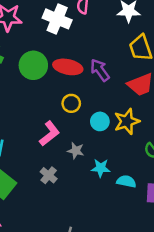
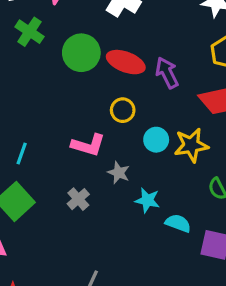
pink L-shape: (50, 134) -> (88, 145), turned 45

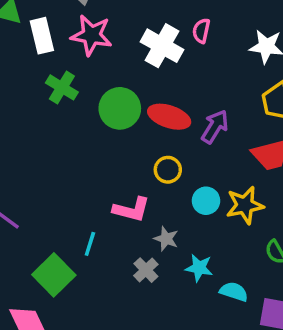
purple arrow: (167, 73) -> (215, 127), turned 60
cyan line: (22, 154) -> (90, 244), moved
gray cross: (78, 199) -> (146, 270), moved

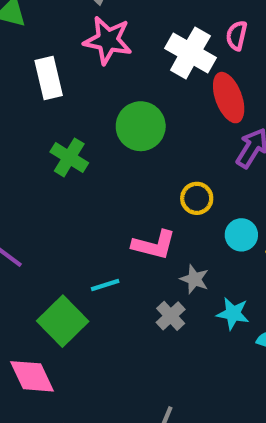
white rectangle: (42, 36) -> (49, 78), moved
green cross: (62, 87) -> (69, 157), moved
red ellipse: (169, 117) -> (229, 98), moved, turned 51
cyan line: (90, 244) -> (105, 285), turned 55

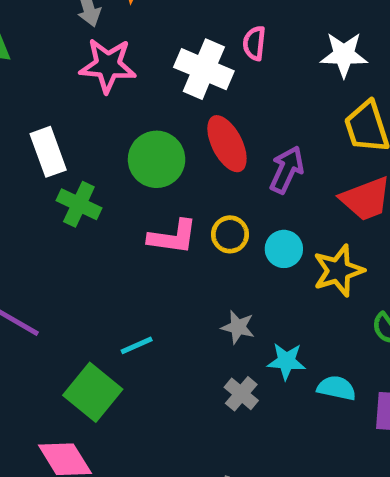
white rectangle: (49, 78) -> (48, 152), moved
red ellipse: (229, 98) -> (227, 144), moved
cyan circle: (241, 235) -> (284, 249), moved
pink L-shape: (154, 245) -> (173, 237), moved
gray cross: (171, 316) -> (241, 394), moved

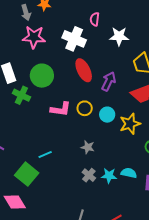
pink semicircle: (254, 43) -> (95, 19), moved
white star: (344, 55) -> (119, 36), moved
green circle: (157, 159) -> (42, 76), moved
cyan star: (286, 361) -> (109, 176), moved

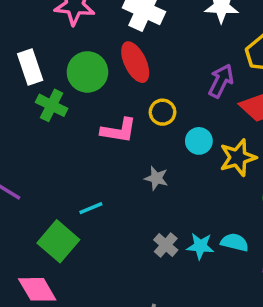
red ellipse: (84, 70) -> (135, 62), moved
purple arrow: (109, 81) -> (221, 81), moved
yellow circle: (85, 108) -> (163, 112), moved
gray star: (88, 147) -> (156, 178), moved

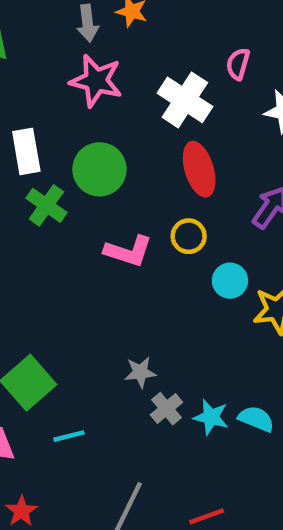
red ellipse: (135, 62) -> (199, 169), moved
gray star: (156, 178) -> (140, 372), moved, turned -30
cyan line: (91, 208) -> (69, 436), moved

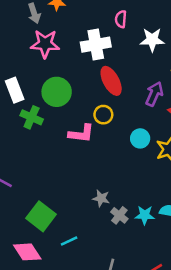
white cross: (185, 100) -> (96, 45), turned -32
yellow circle: (189, 236) -> (103, 115), moved
gray star: (140, 372) -> (101, 198), turned 30

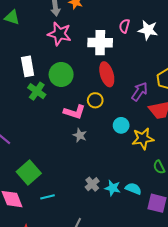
white star: (152, 40) -> (148, 30), moved
gray star: (101, 198) -> (80, 135), moved

